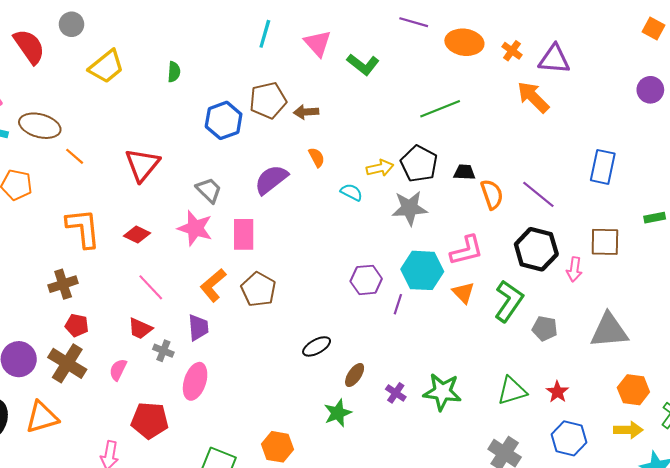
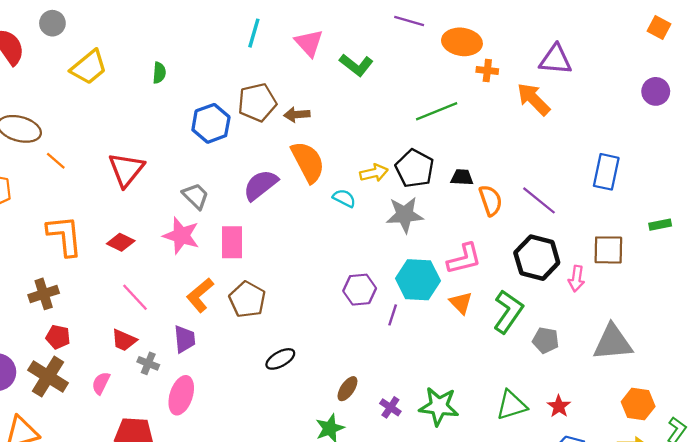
orange cross: (512, 51) -> (487, 71), moved, turned -30
orange semicircle: (317, 157) -> (308, 162), size x2.0
black ellipse: (317, 346) -> (280, 359), moved

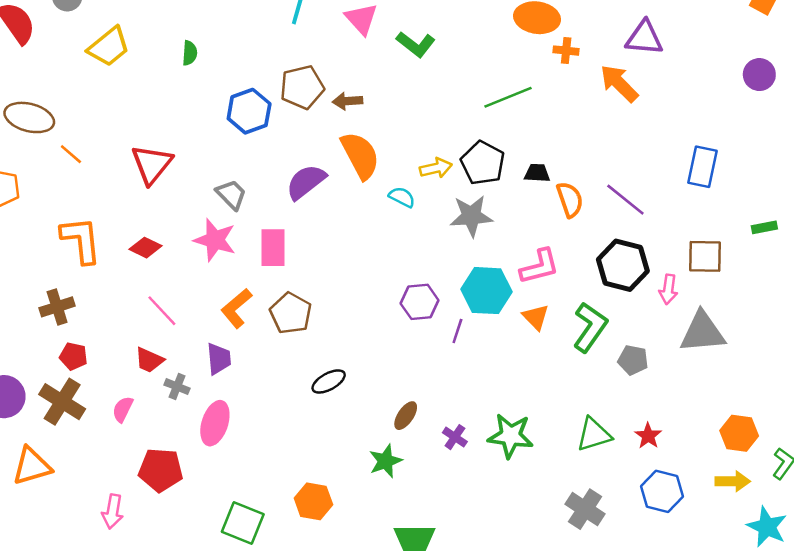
gray triangle: (613, 342) -> (702, 332), moved

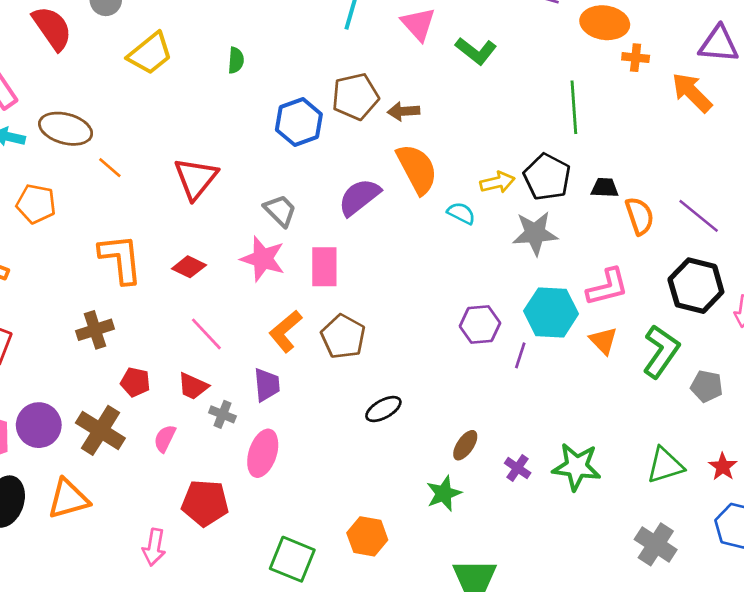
green line: (508, 97) -> (574, 107), turned -72
red pentagon: (73, 356) -> (135, 382), moved

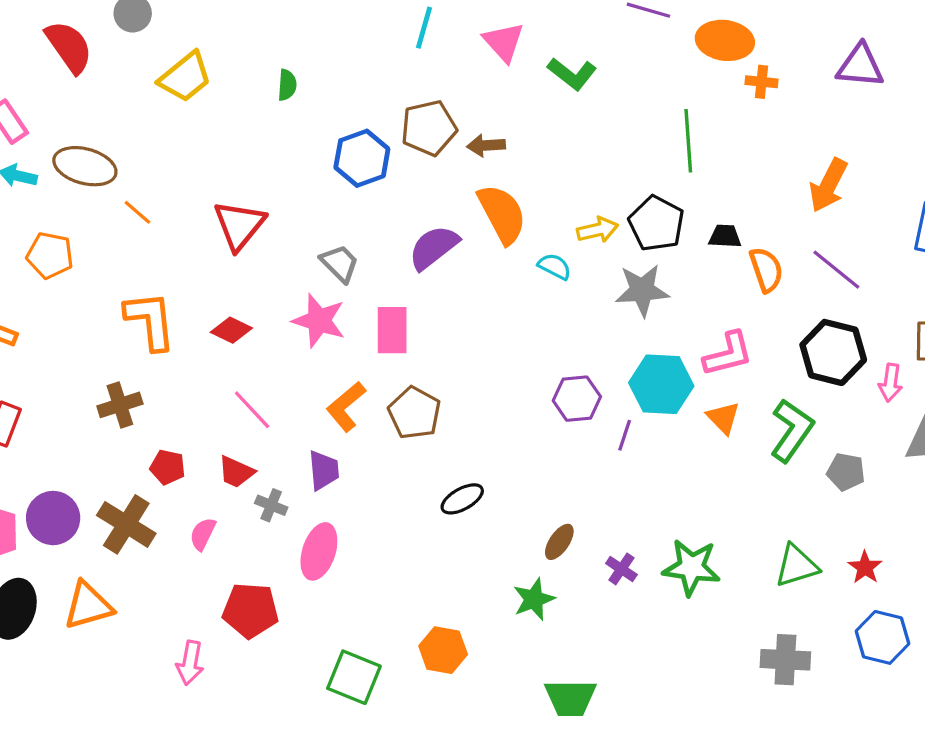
orange arrow: (692, 92) -> (828, 185), moved, turned -108
gray cross: (656, 544) -> (785, 660), turned -30

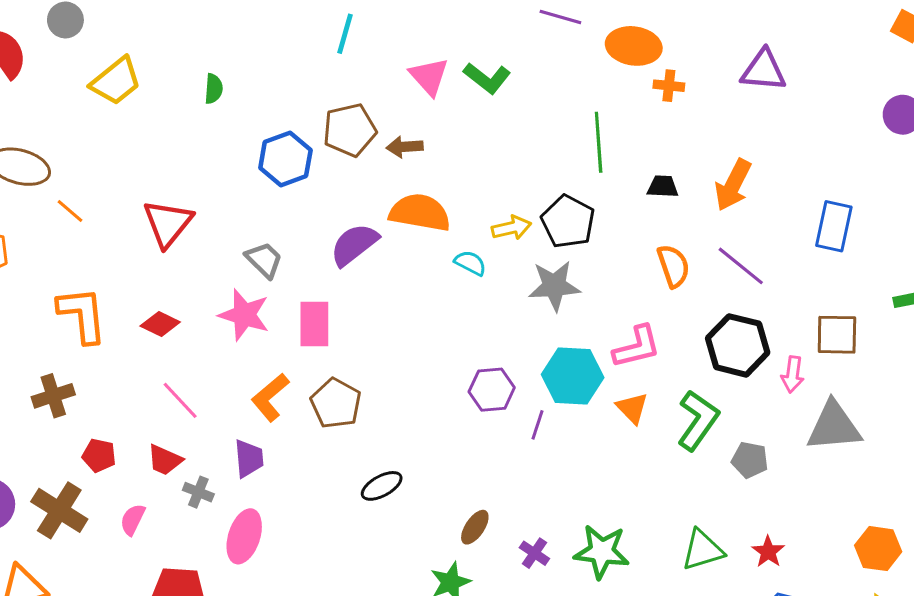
pink triangle: (504, 42) -> (429, 77), moved
orange semicircle: (502, 214) -> (420, 212), turned -52
black trapezoid: (725, 236) -> (663, 187), moved

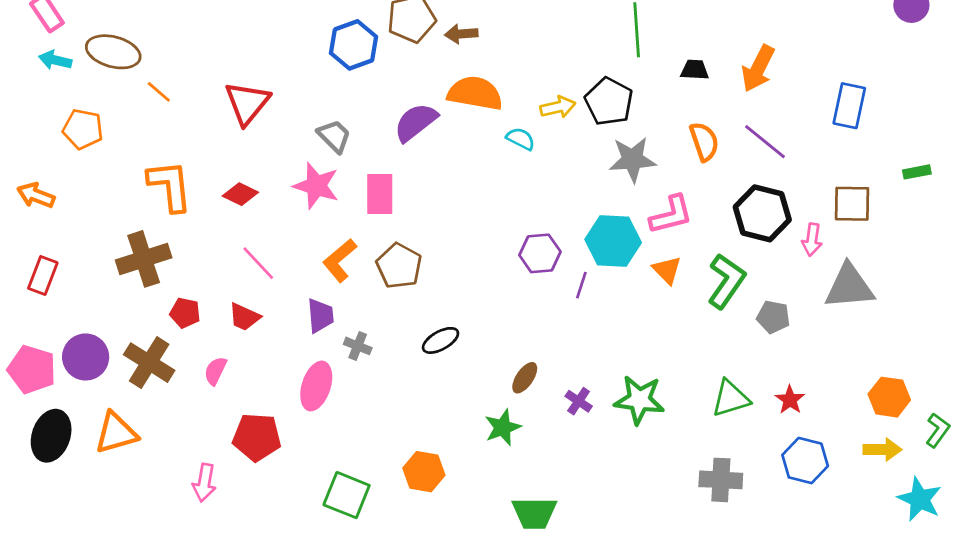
gray star: (554, 286) -> (632, 160), moved
brown cross: (53, 396) -> (144, 259), size x1.4
gray cross: (198, 492) -> (358, 346), moved

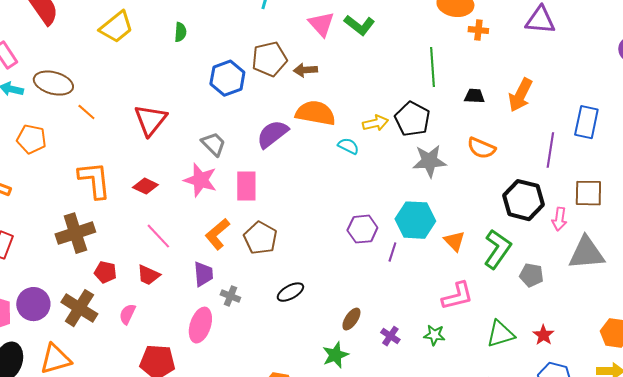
orange semicircle: (704, 142) -> (481, 148), turned 132
purple line: (765, 142) -> (550, 150), moved, turned 60
pink L-shape: (671, 215) -> (457, 296), moved
green star: (639, 400) -> (434, 335), size x0.6

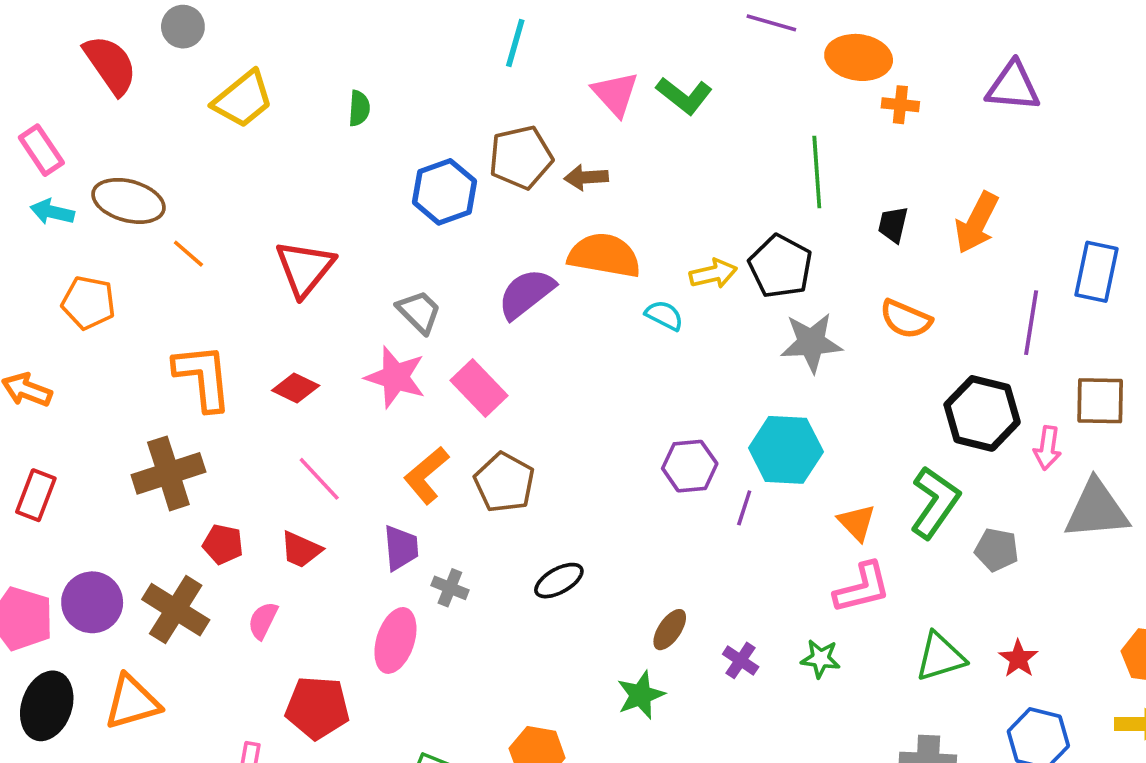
black trapezoid: (474, 96) -> (893, 225), turned -80
pink rectangle: (246, 186) -> (479, 388), turned -44
orange triangle: (454, 241) -> (857, 522), moved

